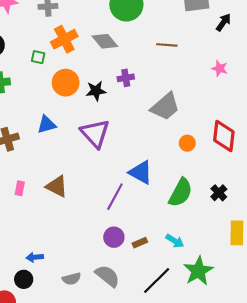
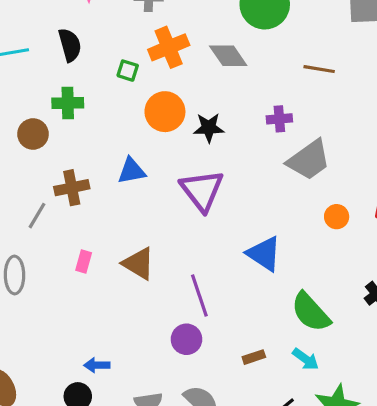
purple cross: (126, 78) -> (279, 119), moved
green semicircle: (181, 193) -> (311, 312), moved, turned 104
purple line: (115, 197) -> (199, 295), moved, turned -52
purple circle: (114, 237) -> (186, 339), moved

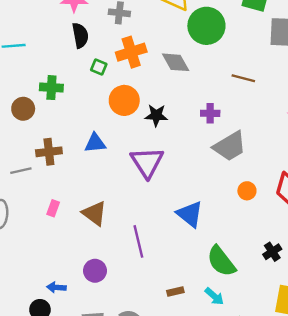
black semicircle: (70, 45) -> (80, 35), moved
gray line: (37, 216) -> (21, 171), turned 42
purple circle: (186, 339) -> (95, 271), moved

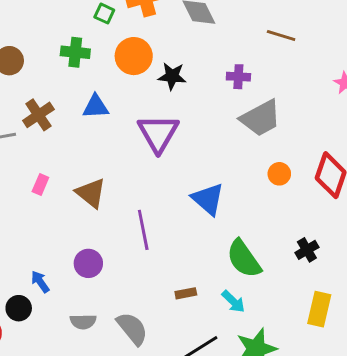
green cross: (51, 88) -> (75, 52), moved
brown cross: (49, 152) -> (38, 115), turned -30
blue arrow: (56, 287) -> (40, 282), turned 48

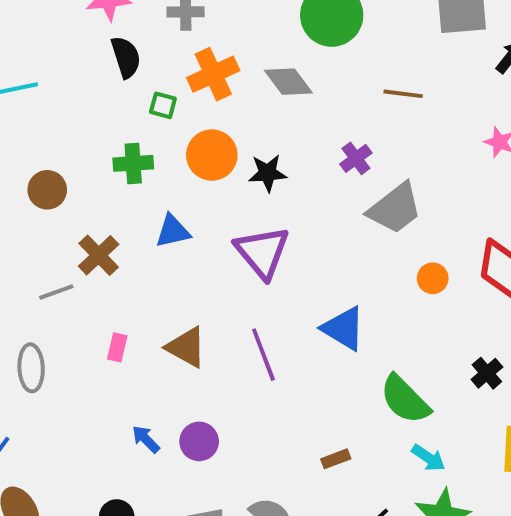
purple cross: (238, 77) -> (356, 158), turned -30
purple line: (143, 230) -> (263, 355), moved
blue arrow: (40, 282) -> (146, 439), moved
cyan arrow: (233, 301) -> (428, 458), moved

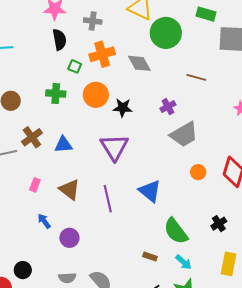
blue triangle: (173, 231) -> (63, 145), moved
blue arrow: (146, 439) -> (44, 221), moved
brown rectangle: (336, 459) -> (150, 256), moved, turned 32

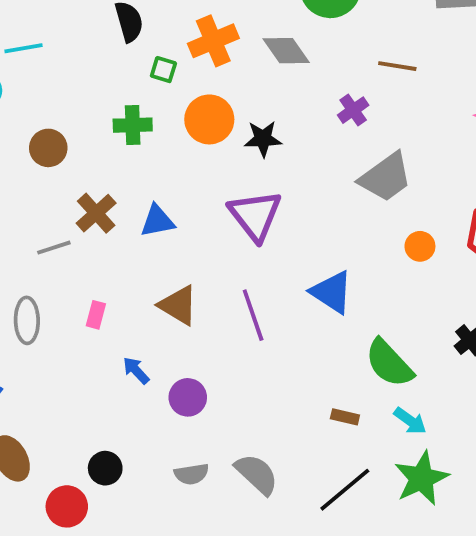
purple cross: (168, 107) -> (353, 110), moved
pink rectangle: (35, 185) -> (96, 315), moved

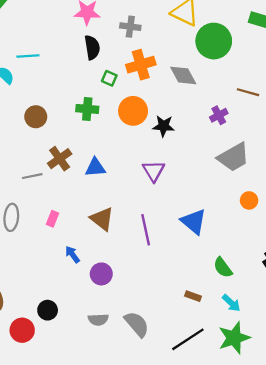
purple triangle: (255, 215) -> (154, 171), size x0.7
green semicircle: (389, 363) -> (223, 268), size x0.7

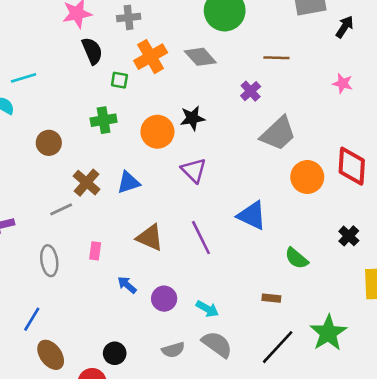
orange circle: (133, 111) -> (157, 132), moved
orange circle: (249, 200) -> (307, 177), size x1.6
cyan arrow: (231, 303) -> (207, 309), moved

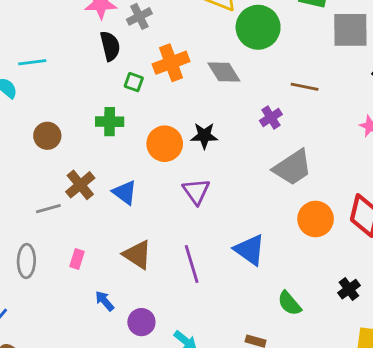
gray cross: (129, 17) -> (139, 16), moved, turned -30
blue triangle: (128, 183) -> (125, 192), turned 45

